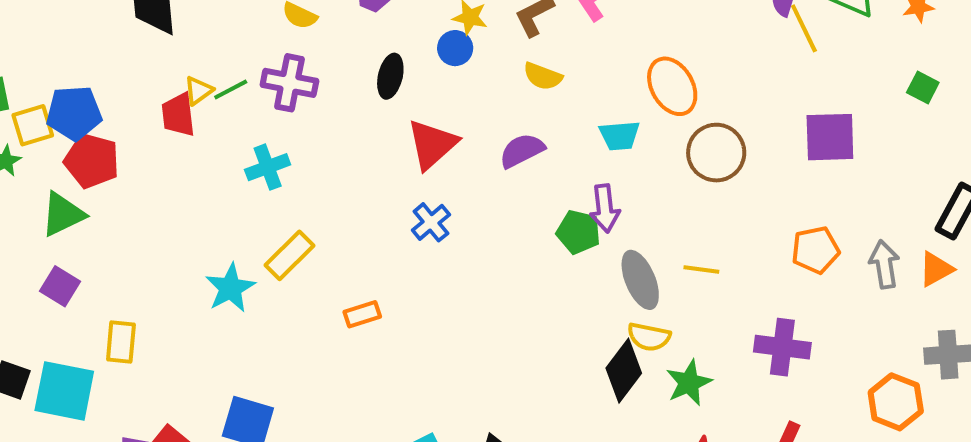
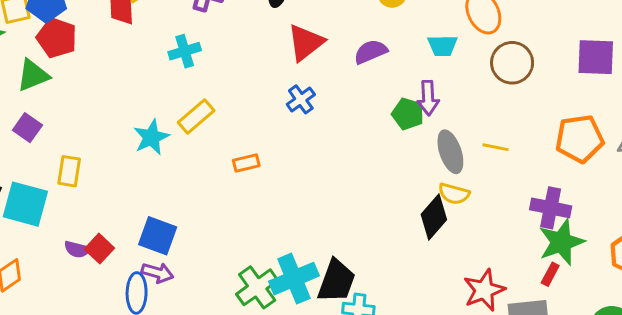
orange pentagon: (815, 250) -> (580, 139), size x1.4
green star: (689, 383) -> (561, 242), moved, size x1.4

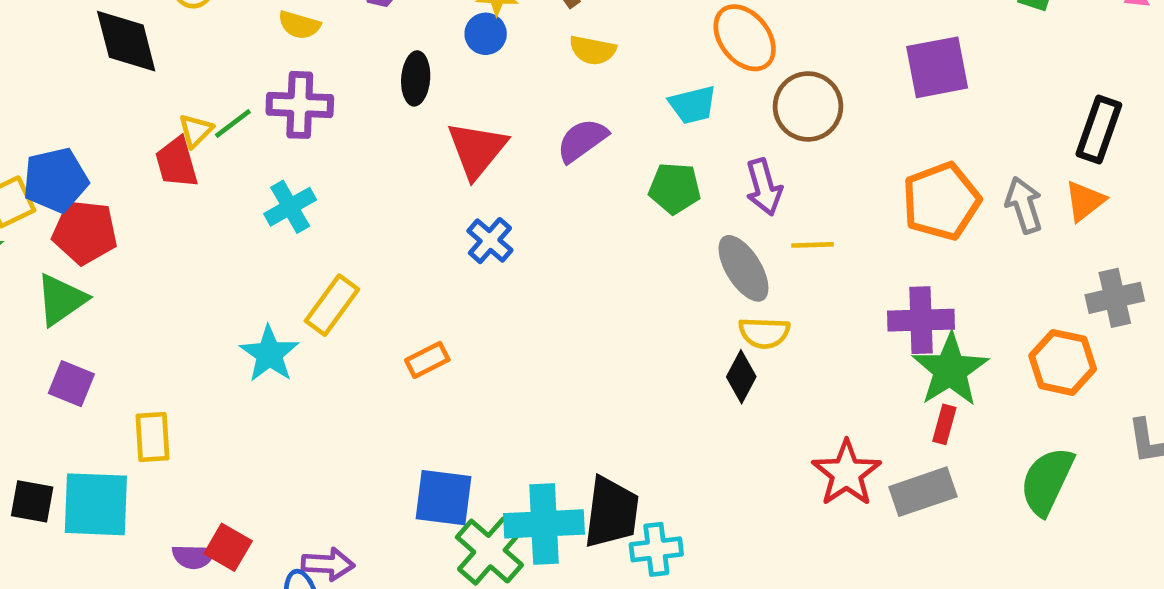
purple arrow: (428, 98) -> (764, 187), moved
green pentagon: (408, 114) -> (675, 188), moved
black diamond: (434, 217) -> (741, 377), size x0.7
blue square: (158, 236) -> (444, 498), moved
cyan cross: (294, 279) -> (544, 524), turned 33

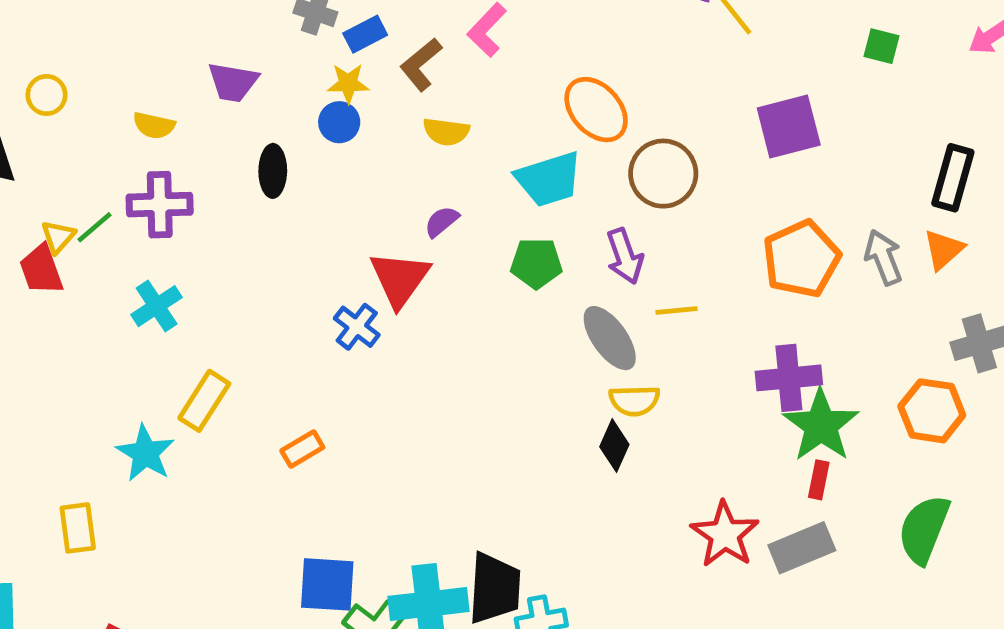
cyan trapezoid: (693, 105) -> (549, 179), size x1.4
purple semicircle: (582, 140) -> (442, 222), size x0.7
red triangle: (477, 150) -> (400, 279), moved
yellow rectangle: (153, 437) -> (78, 528), moved

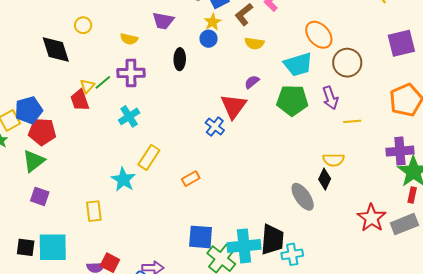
yellow star: (348, 83) -> (213, 22), turned -30
green pentagon: (536, 263) -> (292, 100), size x1.4
gray ellipse: (610, 338) -> (303, 197), moved

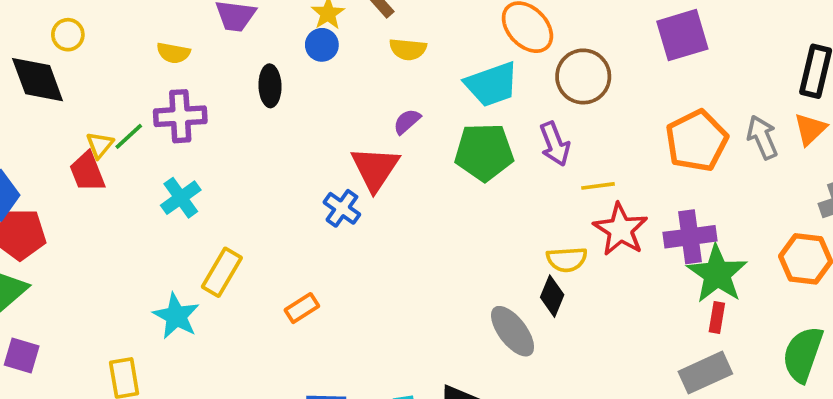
yellow circle: (83, 25) -> (68, 35), moved
red star: (372, 218) -> (620, 230), moved

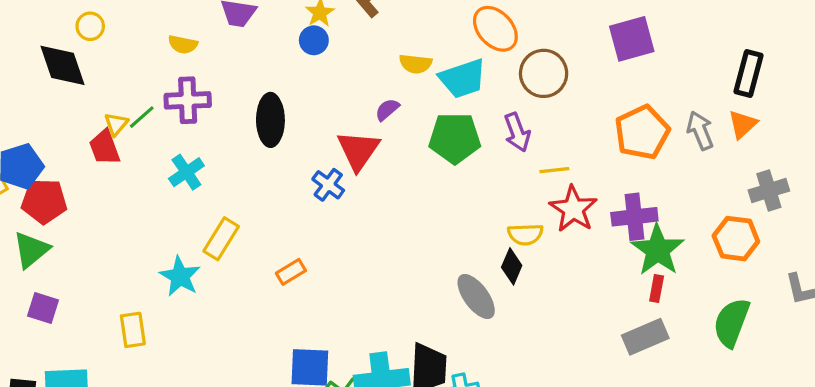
yellow semicircle: (408, 49) -> (416, 64), moved
black ellipse: (270, 86) -> (270, 120), moved, size x1.4

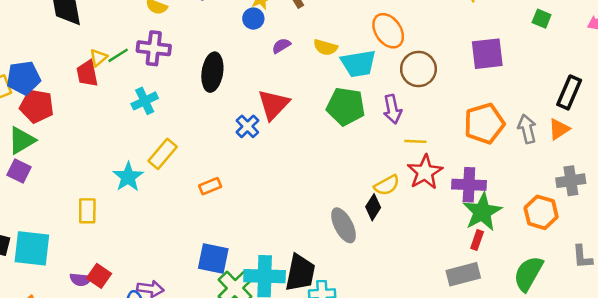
purple semicircle: (387, 110) -> (281, 46), moved
yellow semicircle: (525, 234) -> (387, 185), turned -35
purple square: (43, 308) -> (19, 171), moved

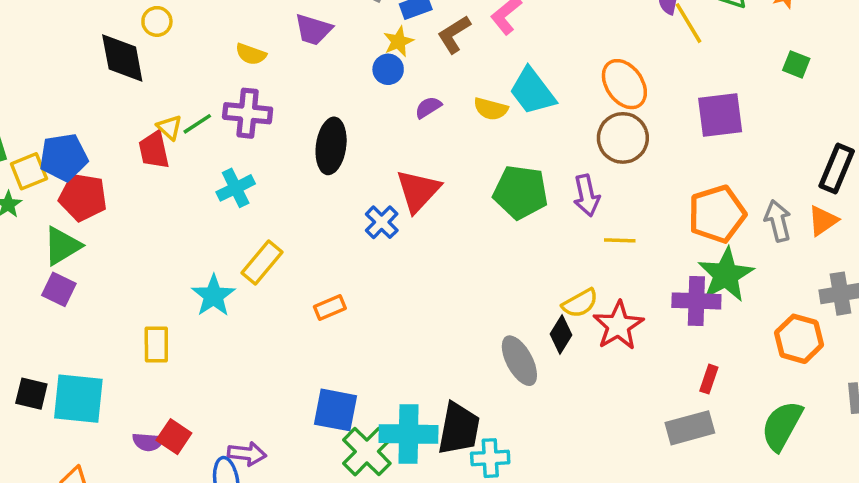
orange ellipse: (388, 31) -> (624, 84), moved
yellow triangle: (98, 58) -> (169, 127), turned -36
cyan trapezoid: (358, 64) -> (532, 91), moved, turned 63
red star: (425, 172) -> (618, 326), moved
green star: (482, 212) -> (726, 275), moved

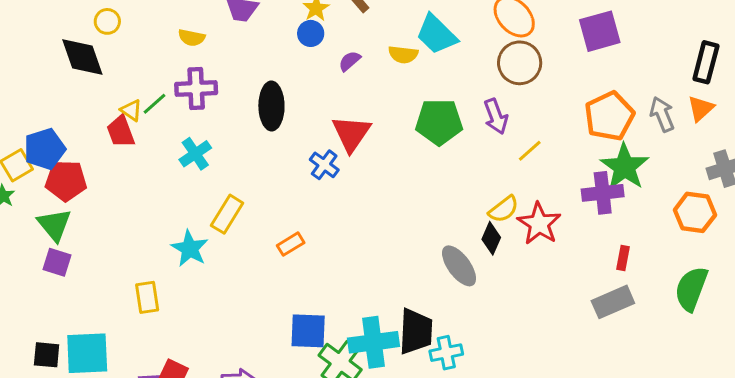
yellow line: (620, 240) -> (530, 151), turned -35
green triangle: (62, 246) -> (54, 225), turned -30

